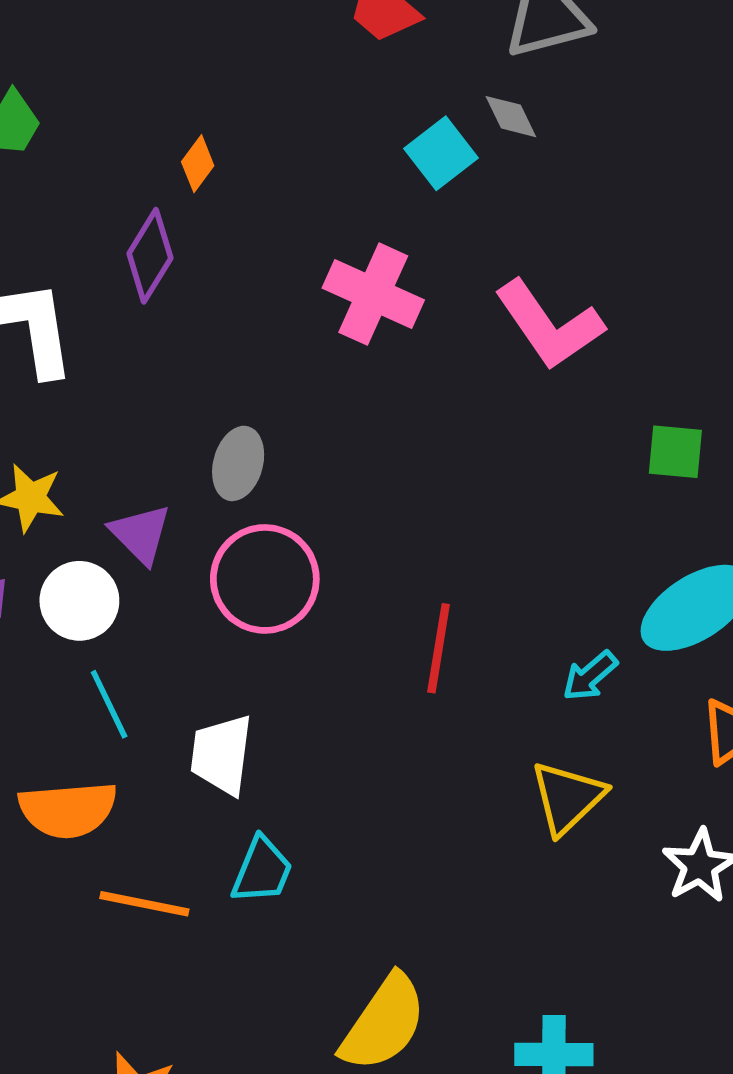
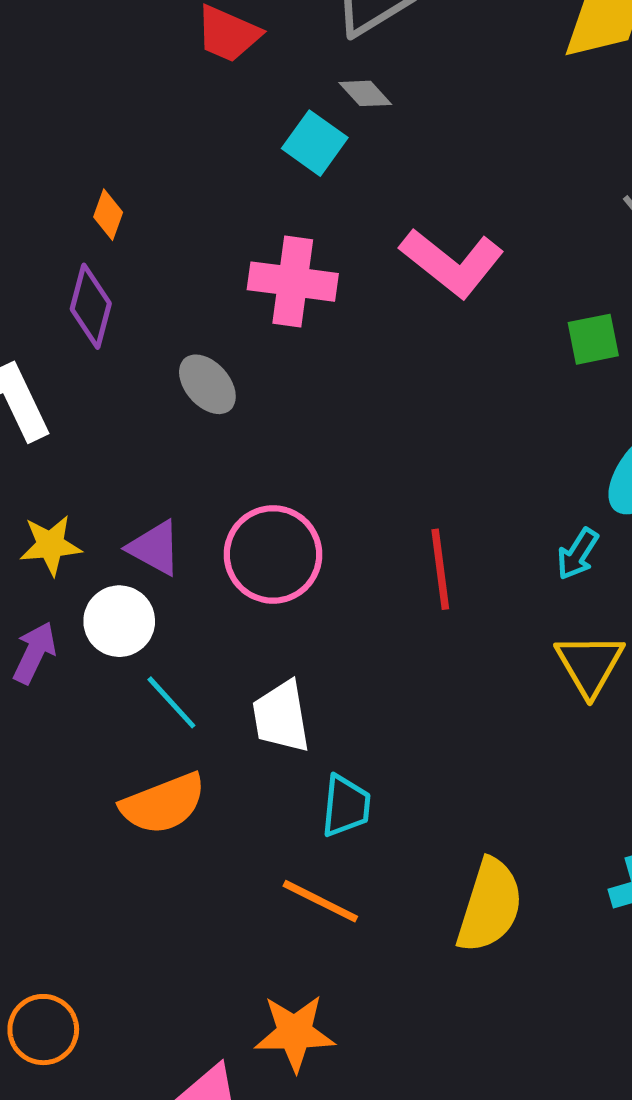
gray ellipse: (238, 463) -> (207, 384), moved, turned -40
orange line: (144, 904) -> (320, 901), moved, turned 32

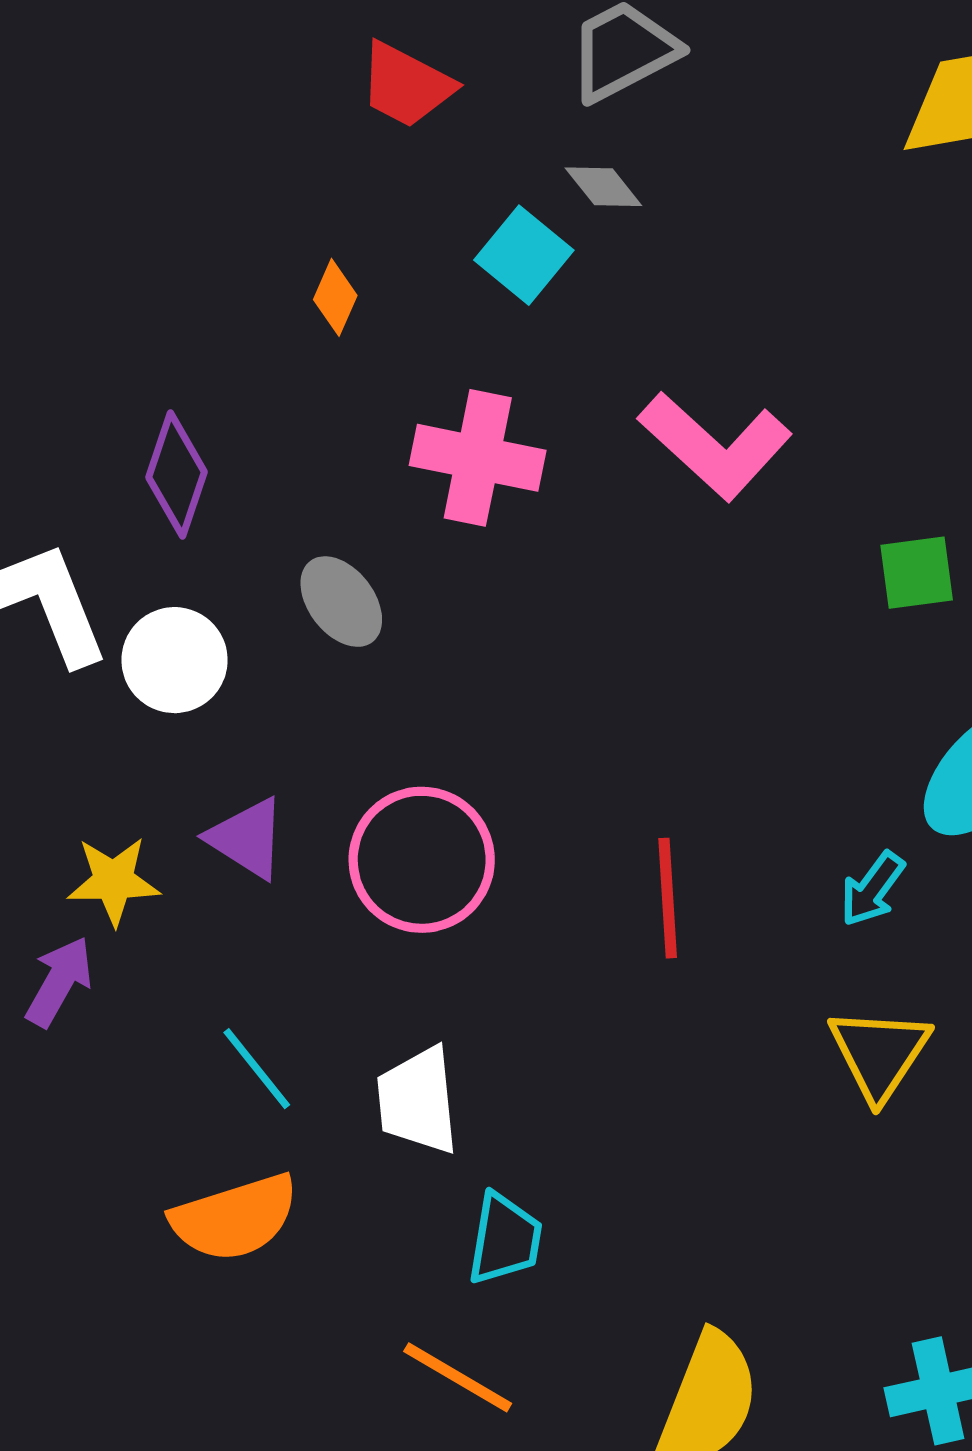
orange diamond: (108, 215) -> (335, 297), moved
yellow star: (50, 545) -> (114, 881), moved
white circle: (119, 621) -> (175, 660), moved

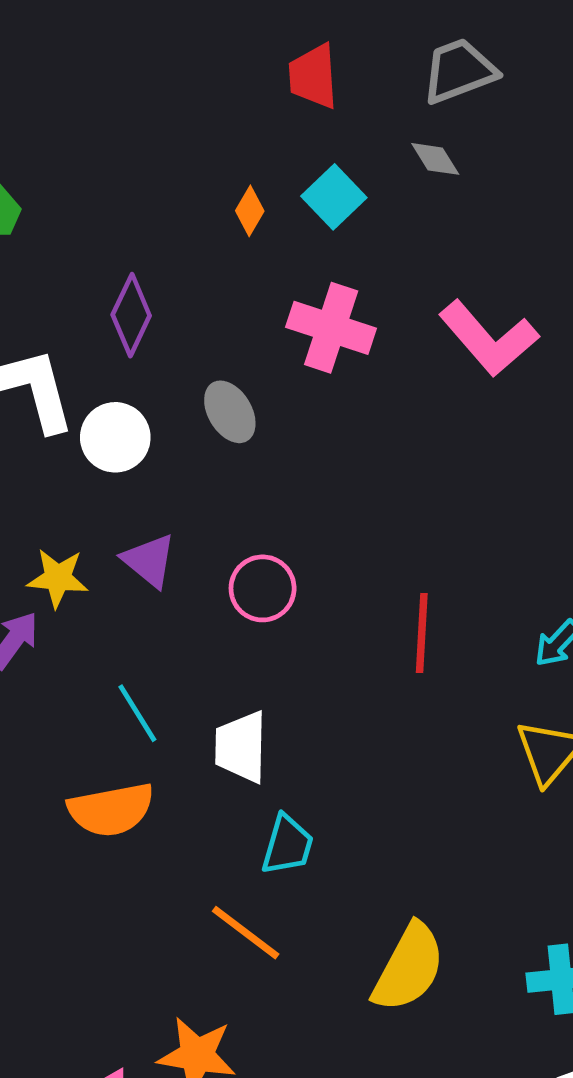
red trapezoid: (406, 85) -> (313, 76), turned 52
cyan square: (524, 255) -> (334, 197), moved
pink circle: (422, 860) -> (263, 588), size x0.7

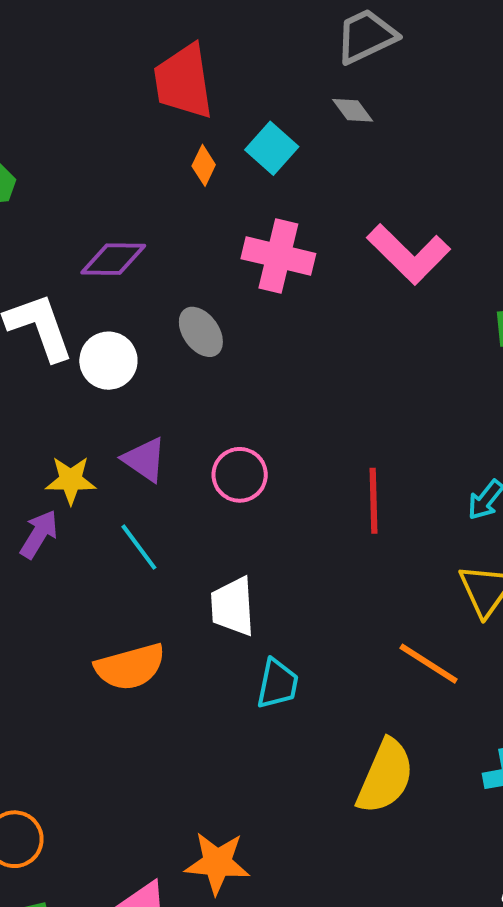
red trapezoid: (313, 76) -> (184, 81), moved, size x1.4
purple diamond: (131, 315) -> (113, 259), turned 70
cyan line: (137, 713) -> (139, 547), moved
orange line: (246, 933) -> (429, 664), moved

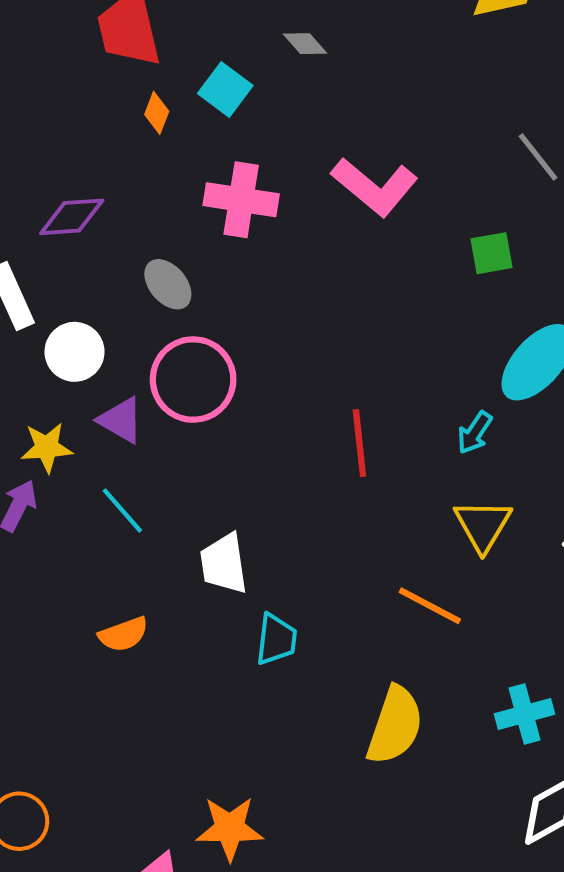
white circle: (108, 361) -> (75, 352), moved
pink circle: (240, 475) -> (193, 380), moved, size x1.5
orange semicircle: (130, 667) -> (124, 634), size x0.7

